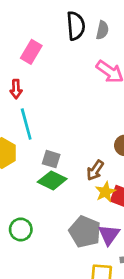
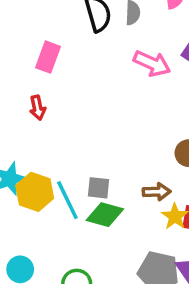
cyan line: (26, 124) -> (67, 200), moved
brown arrow: (95, 170) -> (157, 192), turned -115

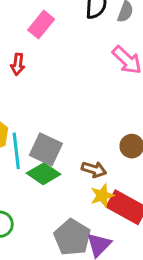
gray square: (98, 188) -> (46, 149), size x1.5

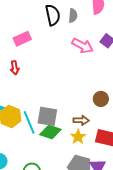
pink rectangle: (41, 25) -> (22, 39), turned 42
yellow star: (102, 196) -> (78, 137), moved

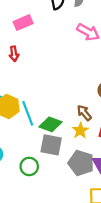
gray square: (47, 116) -> (51, 145), moved
brown arrow: (81, 120) -> (84, 113), turned -133

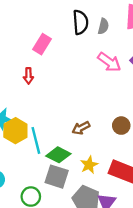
pink rectangle: (23, 23) -> (42, 44), turned -42
brown arrow: (84, 113) -> (81, 128), moved, turned -84

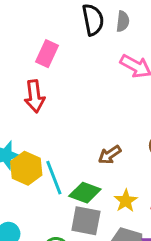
red arrow: (28, 76) -> (35, 96), size x1.5

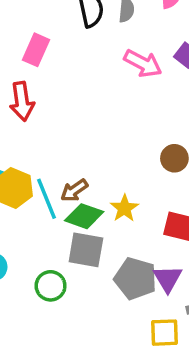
brown arrow: (110, 155) -> (74, 190), moved
yellow star: (126, 201) -> (124, 208), moved

